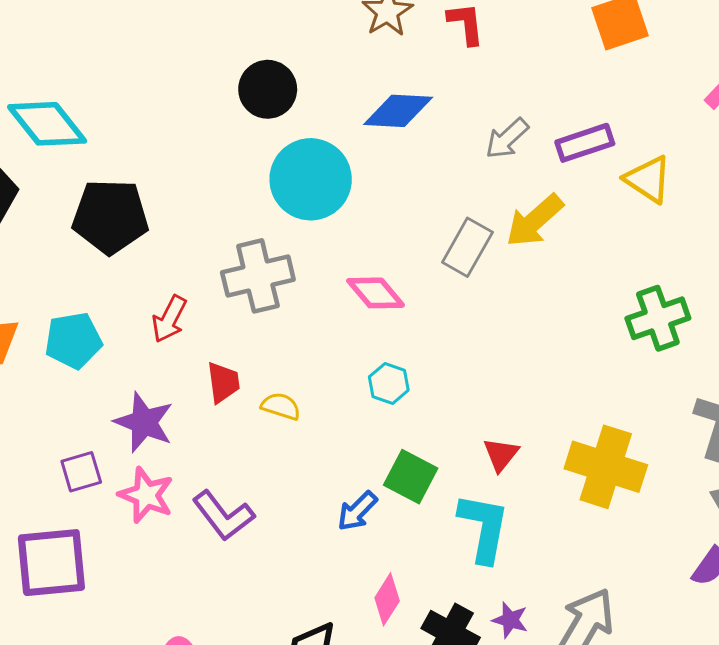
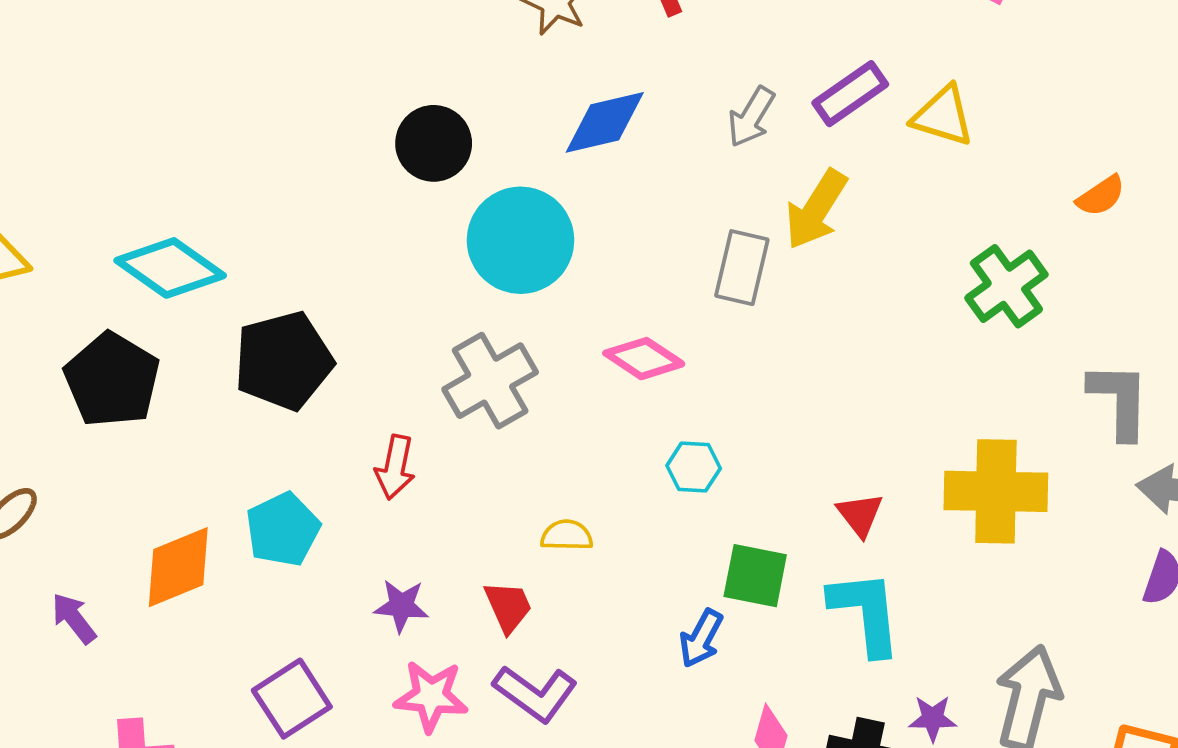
red trapezoid: (223, 382) -> (508, 607), moved
purple star: (144, 422) -> (401, 606), size x0.7
purple square: (81, 472) -> (292, 699), moved, size x1.4

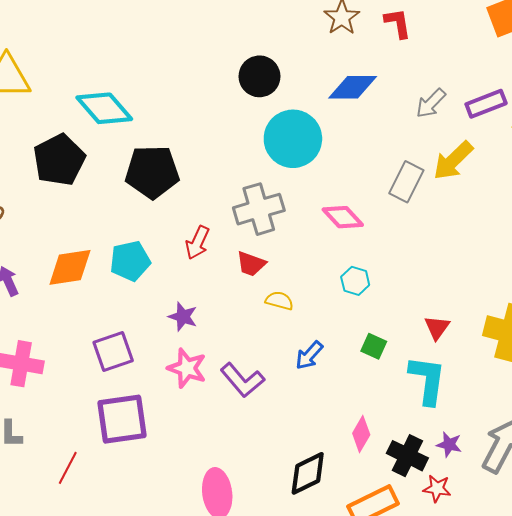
green square: (755, 576) -> (374, 346), size x0.7
red trapezoid: (508, 607) -> (251, 264), moved, turned 120
blue arrow: (701, 638) -> (309, 355), moved

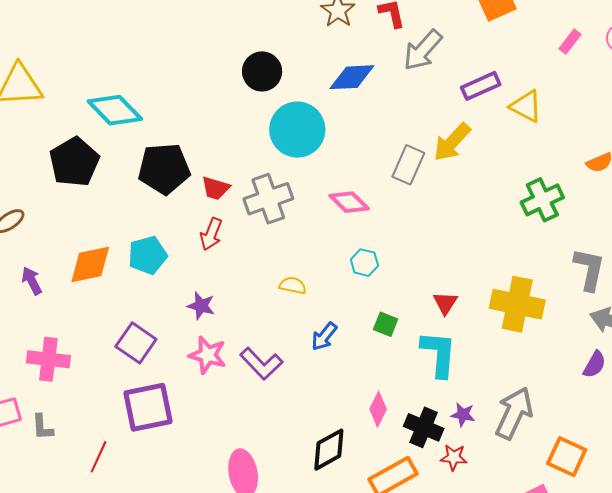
gray arrow: (431, 103) -> (423, 50), moved, size x1.4
red trapezoid: (251, 264) -> (216, 188), moved
purple square: (113, 352) -> (136, 343), turned -33

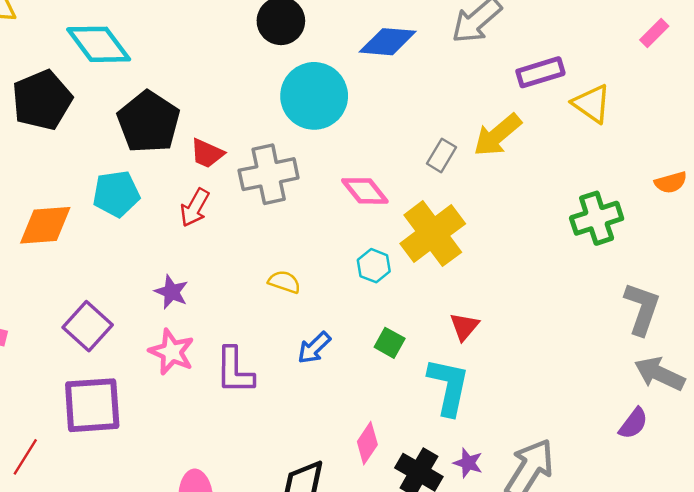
gray rectangle: (408, 165) -> (442, 155), size x0.7
black pentagon: (164, 169) -> (149, 122), turned 30
cyan pentagon: (148, 255) -> (116, 194), moved
yellow cross: (517, 304) -> (433, 234), moved, turned 34
purple L-shape: (261, 364) -> (235, 371), turned 36

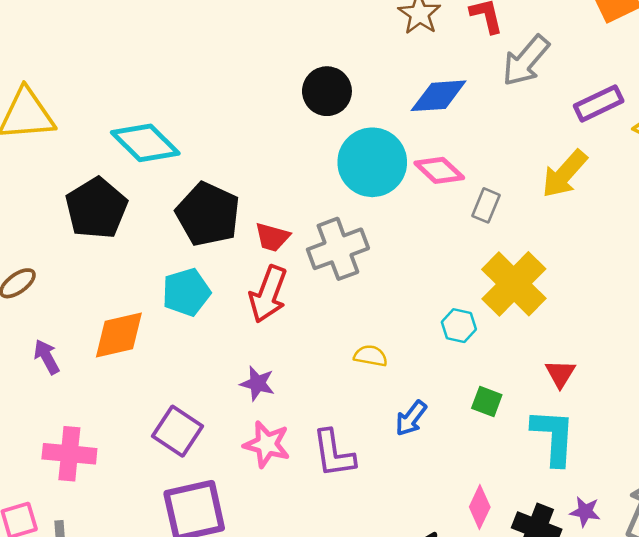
gray rectangle: (442, 155) -> (486, 205), moved
pink diamond: (365, 191) -> (439, 170), moved
red arrow: (195, 208) -> (268, 294), size x1.4

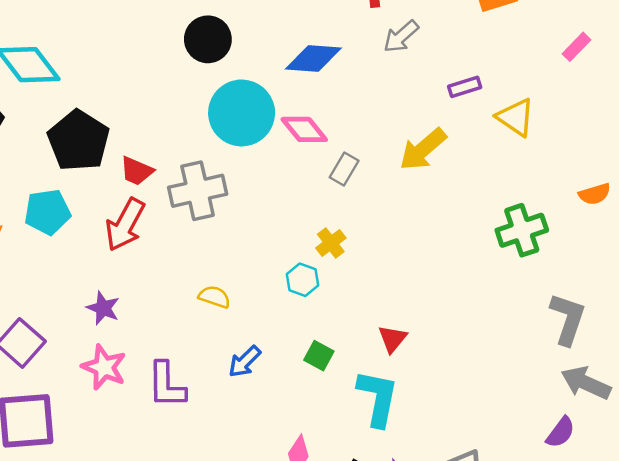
gray arrow: (526, 61) -> (401, 37), size x0.7
purple rectangle: (599, 103) -> (465, 87), size x0.7
yellow cross: (514, 284) -> (331, 243), moved, size x0.5

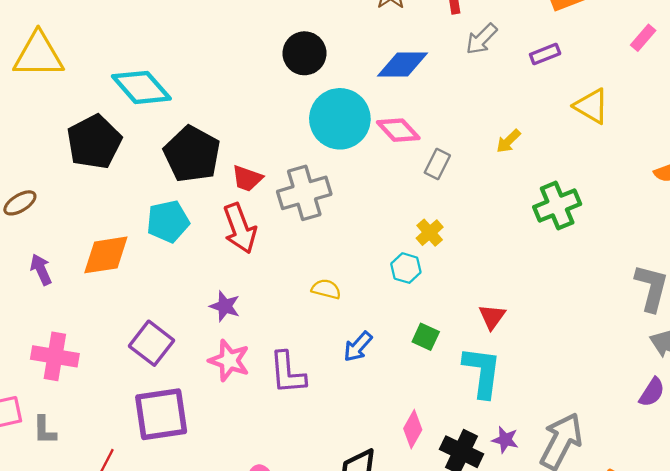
purple rectangle: (465, 87) -> (545, 54), moved
yellow arrow: (423, 149) -> (508, 141), size x0.6
red arrow: (125, 225) -> (240, 228), turned -45
green cross: (522, 230) -> (557, 206), moved

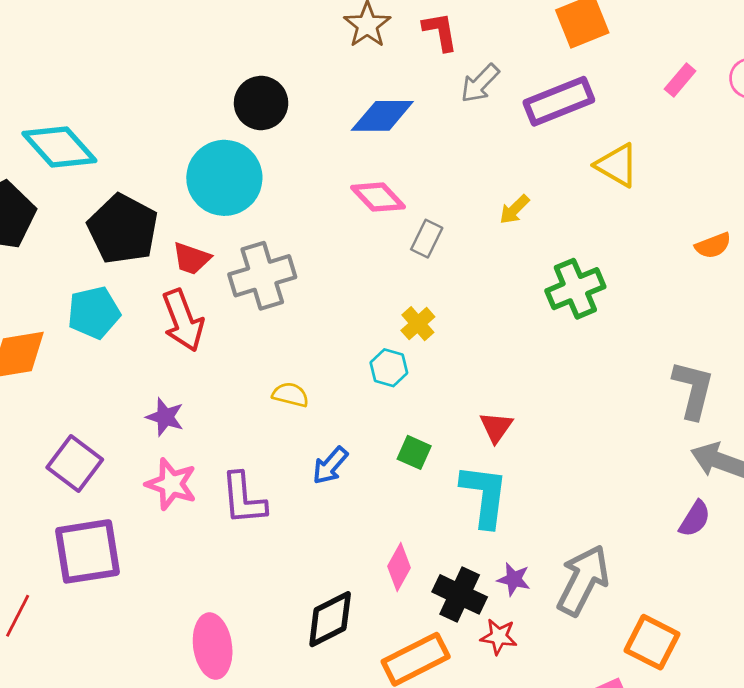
purple rectangle: (545, 54) -> (559, 101), size x1.8
cyan circle: (340, 119) -> (224, 178), moved

